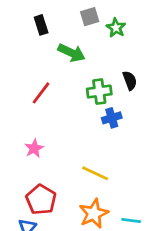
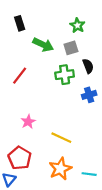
gray square: (90, 17) -> (71, 48), moved
blue cross: (112, 118) -> (89, 95), moved
pink star: (34, 148) -> (28, 122), moved

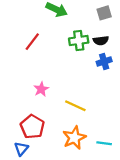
gray square: (71, 48) -> (104, 13), moved
black semicircle: (88, 66) -> (101, 41), moved, turned 104

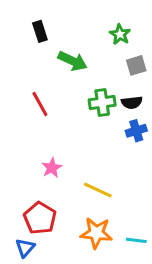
red line: (32, 42) -> (40, 104), turned -66
orange star: (74, 138) -> (96, 233), turned 30

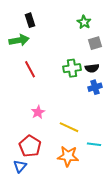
green arrow: (73, 61) -> (19, 40), moved, turned -36
cyan line: (136, 240) -> (94, 144), moved

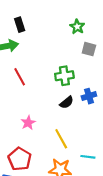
gray square: (95, 43) -> (89, 49), turned 32
black semicircle: (92, 68) -> (67, 102), moved, turned -32
yellow line: (69, 127) -> (61, 139), turned 36

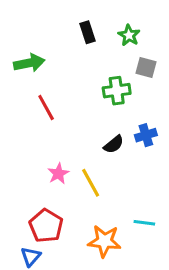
black rectangle: (20, 25) -> (88, 32), moved
green cross: (64, 76) -> (117, 91), moved
yellow line: (61, 139) -> (91, 183), moved

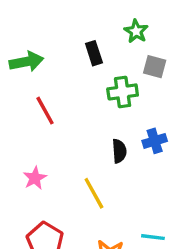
black rectangle: (88, 32) -> (94, 53), moved
black semicircle: (114, 144) -> (119, 151), turned -55
pink star: (58, 174) -> (35, 178), moved

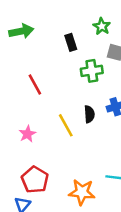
green arrow: (26, 62) -> (21, 31), moved
yellow line: (94, 193) -> (66, 125), moved

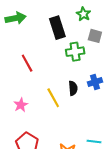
black rectangle: (71, 42) -> (57, 28), size x1.5

